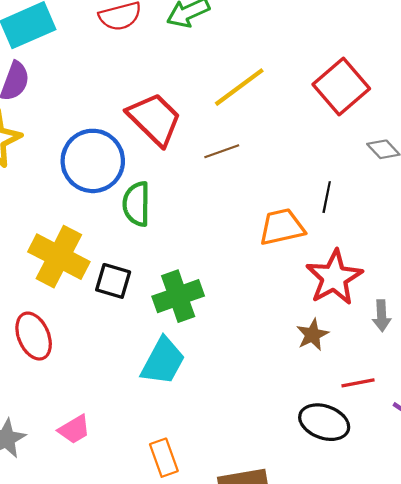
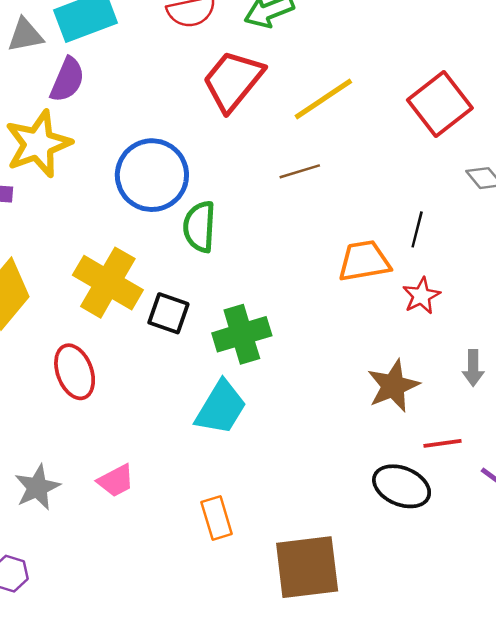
red trapezoid: (154, 119) -> (233, 81), moved, turned -98
red star: (334, 277) -> (421, 296), moved, size x0.6
brown star: (312, 335) -> (393, 386), size x1.4

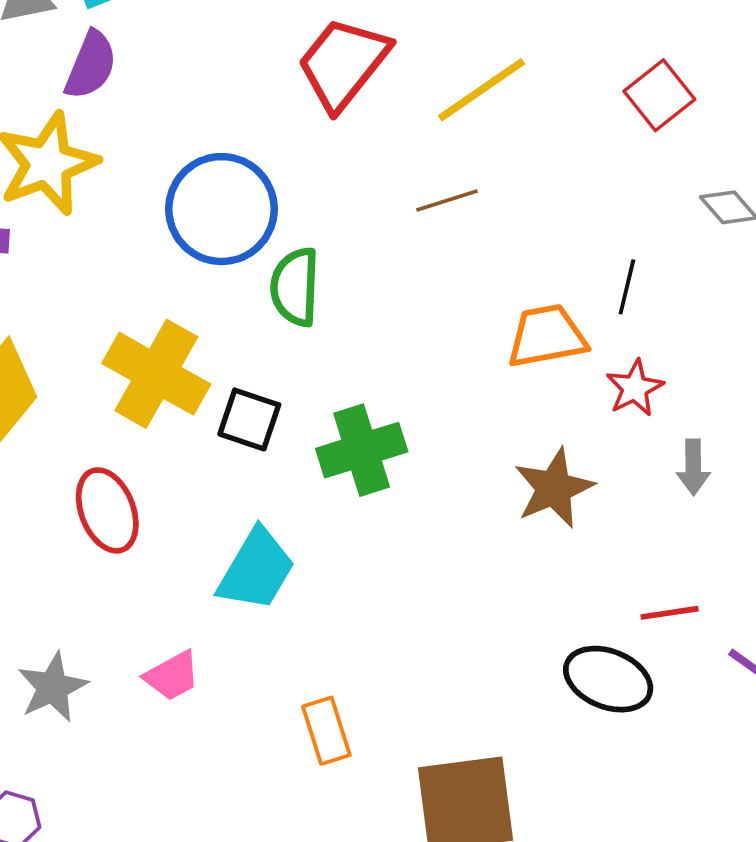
red square: (440, 104) -> (659, 95), size x0.7
gray arrow: (473, 368) -> (693, 467), moved
brown star: (393, 386) -> (554, 488), moved
cyan trapezoid: (221, 408) -> (256, 570), moved

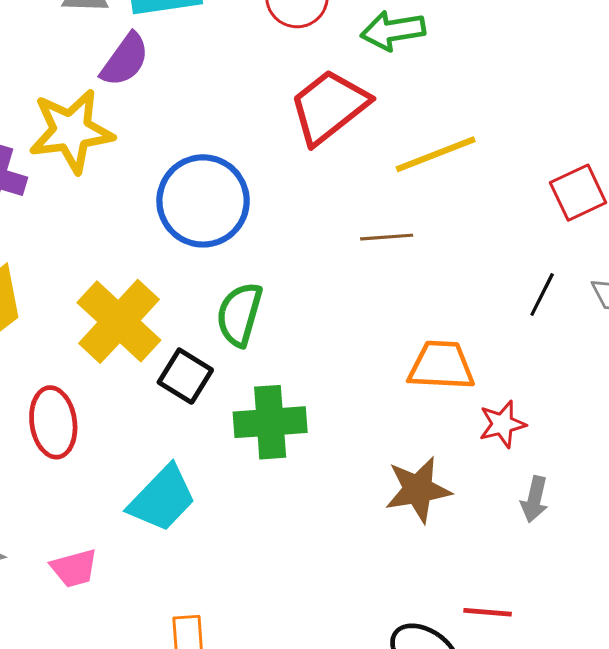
green semicircle: (295, 287) -> (239, 314), moved
black line: (627, 287) -> (542, 295), moved

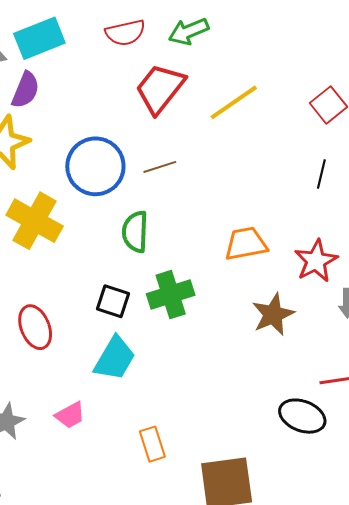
brown line: (387, 237) -> (160, 167), moved
yellow cross: (119, 321) -> (35, 221), moved
orange trapezoid: (441, 366) -> (246, 244), moved
black square: (185, 376) -> (113, 301), moved
red star: (502, 424) -> (316, 261), size x1.4

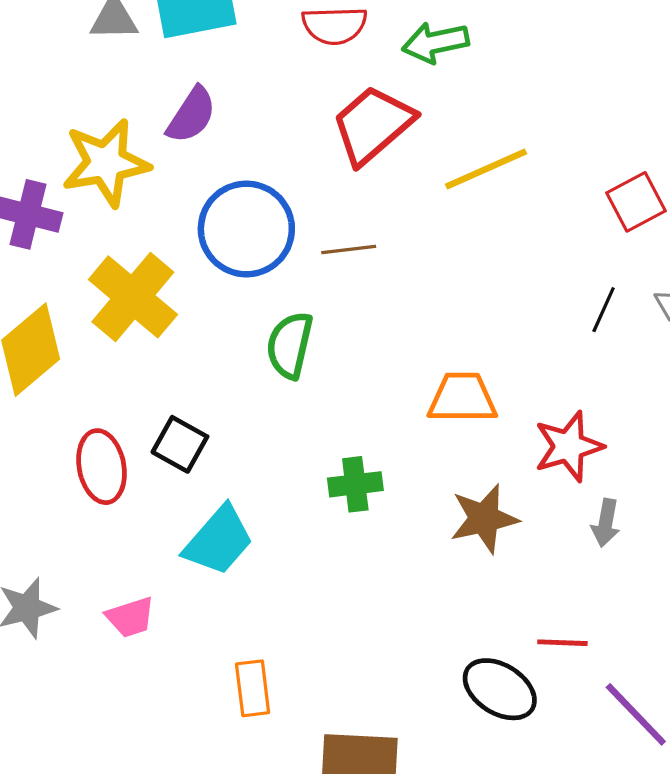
purple semicircle: (26, 90) -> (191, 115), moved
green cross: (171, 295) -> (355, 484), moved, size x0.7
black square: (113, 301) -> (180, 444), moved

